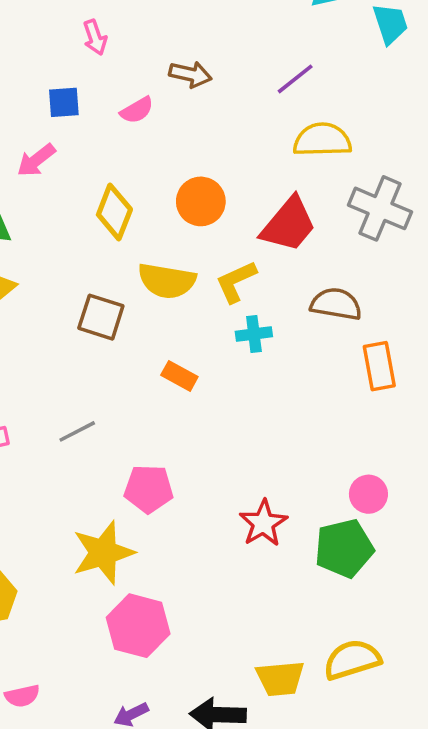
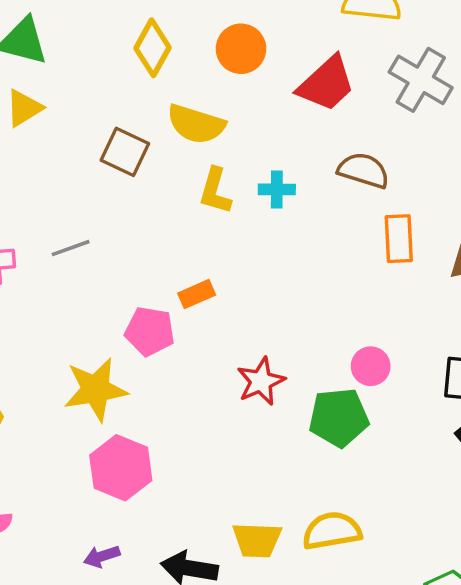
yellow L-shape: (236, 282) -> (215, 191), moved, turned -57
orange rectangle: (179, 376) -> (197, 294), moved, turned -60
gray line: (77, 431) -> (71, 248), moved

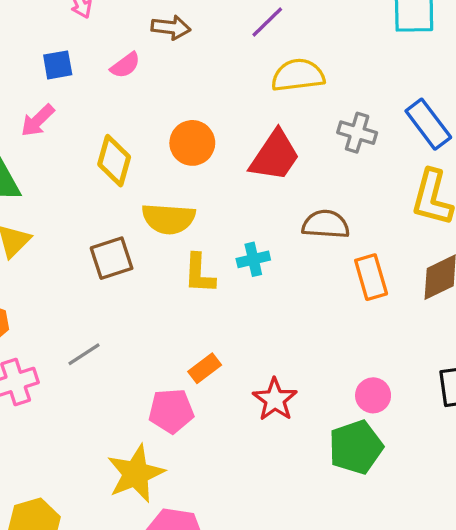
gray cross: (421, 80) -> (357, 133), size x0.7
brown square: (125, 152) -> (112, 258), turned -30
red star: (261, 381) -> (275, 399), moved

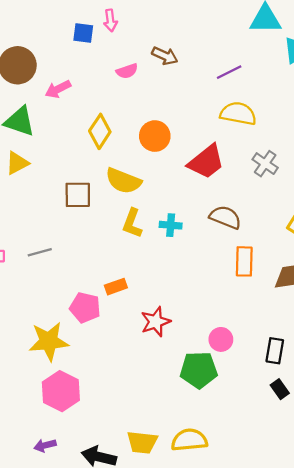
blue square: (58, 65) -> (83, 33), moved

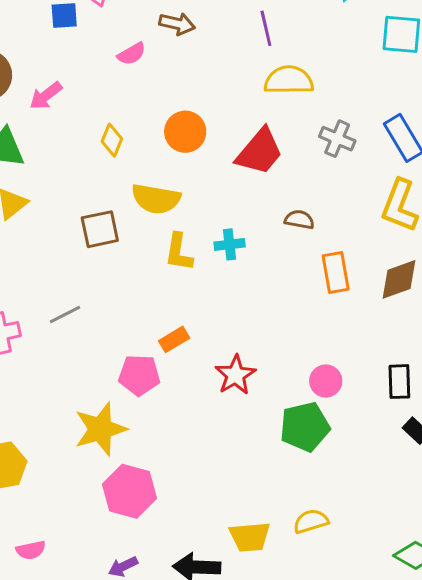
purple line: (229, 72) -> (266, 28), turned -65
yellow diamond: (100, 131) -> (112, 140), size x0.7
brown semicircle: (225, 217) -> (299, 220), size x0.7
yellow semicircle: (189, 440) -> (311, 521), size x0.7

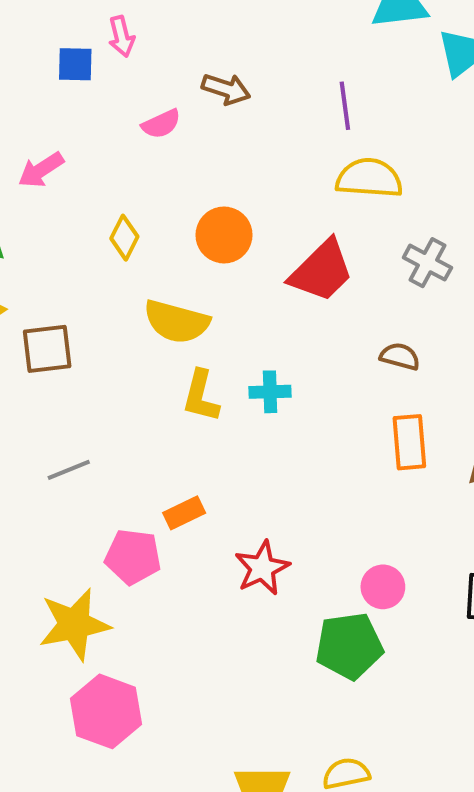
brown semicircle: (299, 220) -> (400, 356), moved
brown square: (100, 229) -> (47, 349), moved
gray line: (65, 314) -> (69, 470), moved

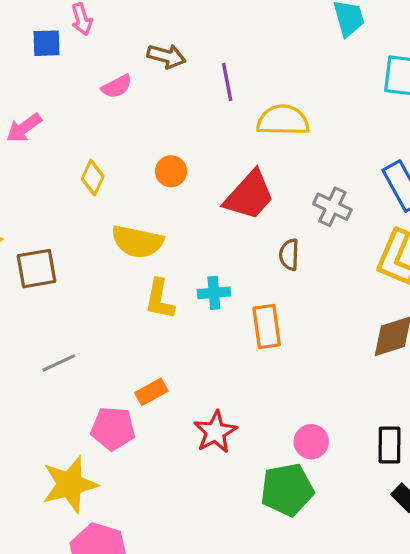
purple line: (345, 106) -> (227, 82), moved
orange circle: (224, 235) -> (171, 171), size x0.7
gray cross: (427, 263) -> (332, 207), moved
brown semicircle: (400, 356) -> (289, 255), moved, turned -100
orange rectangle: (409, 442) -> (267, 327), moved

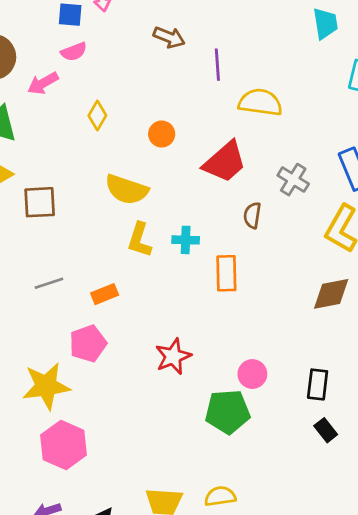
pink semicircle: (117, 86) -> (74, 52), moved
yellow diamond: (93, 178) -> (97, 116), moved
orange rectangle: (151, 392) -> (105, 294), moved
pink pentagon: (113, 429) -> (88, 344), turned -30

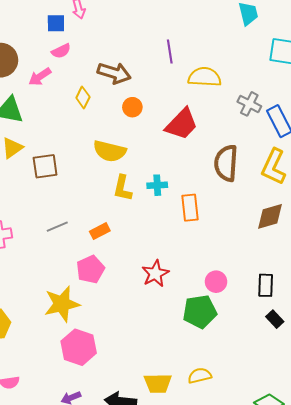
brown arrow: (169, 37) -> (114, 73), moved, size x1.4
gray cross: (293, 180) -> (249, 104), moved
brown semicircle: (252, 215) -> (226, 163), moved, size x1.8

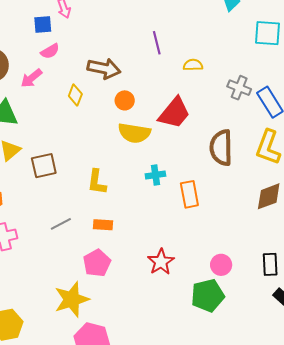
yellow semicircle: (204, 77) -> (193, 65), size x0.6
yellow semicircle: (110, 151) -> (134, 133), moved
yellow L-shape: (123, 188) -> (97, 182), moved
orange rectangle: (100, 231) -> (103, 225), turned 36

